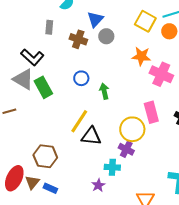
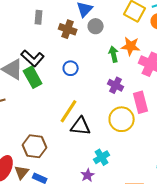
black L-shape: (32, 57) -> (33, 58), moved
green arrow: (104, 91) -> (114, 54), moved
purple cross: (126, 149) -> (116, 85), moved
cyan cross: (112, 167) -> (102, 157), turned -35

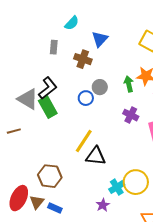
gray circle: (96, 26) -> (100, 87), moved
black L-shape: (33, 58) -> (48, 88), turned -80
yellow circle: (122, 119) -> (136, 182), moved

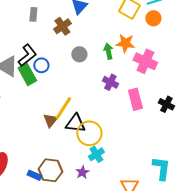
brown cross: (83, 59) -> (62, 26), turned 36
blue circle: (86, 98) -> (41, 65), moved
brown hexagon: (50, 176) -> (50, 170), moved
yellow circle: (136, 182) -> (89, 133), moved
brown triangle: (37, 202) -> (50, 120), moved

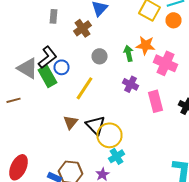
yellow line: (63, 108) -> (84, 88), moved
black triangle: (75, 123) -> (96, 125), turned 40

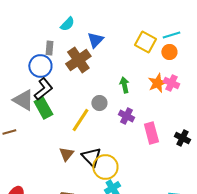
brown cross: (82, 28) -> (78, 60), size x1.4
orange star: (146, 45) -> (157, 83), moved, turned -30
gray circle: (100, 56) -> (99, 103), moved
pink cross: (166, 63) -> (171, 83), moved, size x0.7
blue circle: (62, 67) -> (40, 66), moved, size x1.5

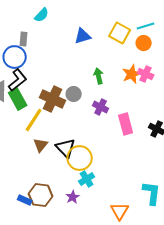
blue triangle: (95, 40) -> (83, 36), moved, turned 30
brown cross: (78, 60) -> (53, 99), moved, turned -30
yellow line: (80, 120) -> (34, 120), moved

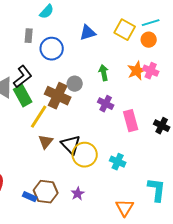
blue circle: (15, 57) -> (52, 49), moved
gray circle: (74, 94) -> (75, 84), moved
cyan cross: (87, 179) -> (118, 162), moved, turned -35

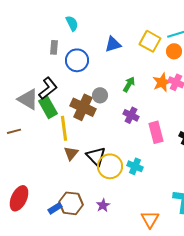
cyan semicircle: (47, 12) -> (72, 23), turned -70
green arrow: (104, 73) -> (129, 84), turned 42
yellow line: (39, 117) -> (64, 128), turned -40
cyan cross: (118, 162) -> (135, 166), moved
blue rectangle: (30, 197) -> (55, 208), turned -56

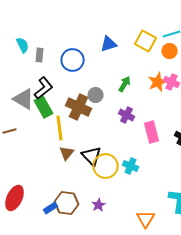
cyan semicircle: (72, 23) -> (23, 45), moved
gray rectangle: (54, 47) -> (40, 55), moved

